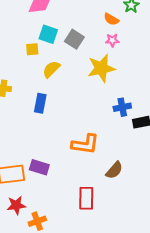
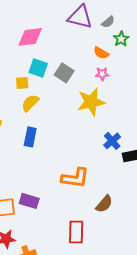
yellow semicircle: (51, 69) -> (30, 103), moved
blue cross: (122, 107) -> (112, 141), turned -30

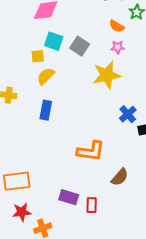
purple rectangle: (29, 201) -> (69, 197), moved
red rectangle: (76, 232) -> (92, 205), size x0.7

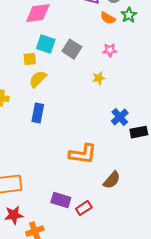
orange semicircle: (117, 26) -> (108, 18), moved
yellow star: (107, 75) -> (99, 78), size x0.5
red rectangle: (92, 205) -> (84, 208), turned 56

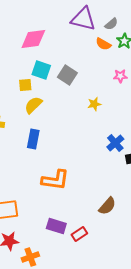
pink star: (110, 50) -> (120, 76), moved
orange L-shape: (83, 154) -> (55, 180), moved

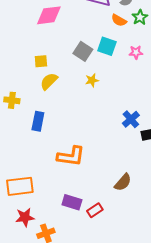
cyan square: (41, 70) -> (107, 46), moved
yellow star: (94, 104) -> (92, 80), moved
blue rectangle: (33, 139) -> (38, 121), moved

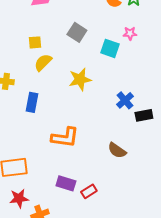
cyan square: (107, 46) -> (110, 48), moved
yellow star: (92, 80) -> (80, 79), moved, size x1.6
brown semicircle: (123, 182) -> (117, 150), moved, turned 84

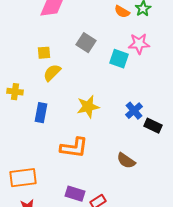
pink star: (130, 33) -> (139, 44), size x1.5
yellow star: (80, 79) -> (88, 107), moved
black rectangle: (144, 115) -> (153, 126), turned 36

